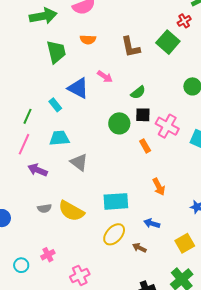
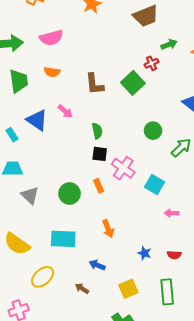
green semicircle: (138, 92) -> (97, 131), turned -70
green circle: (119, 123) -> (70, 193), moved
yellow ellipse: (114, 234) -> (43, 277), moved

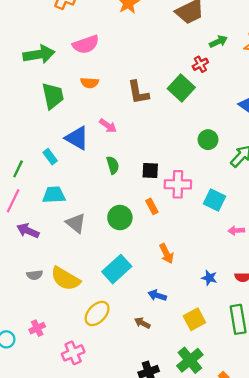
green semicircle: (97, 131) -> (113, 165), moved
pink cross: (123, 168) -> (178, 184), turned -30
cyan rectangle: (63, 239) -> (117, 269), turned -40

